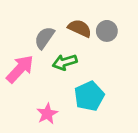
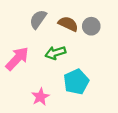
gray semicircle: (44, 38) -> (38, 19), moved

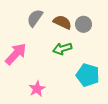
green arrow: (55, 53) -> (62, 49), moved
cyan pentagon: (76, 82) -> (88, 75), moved, turned -30

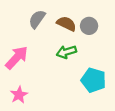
pink star: (37, 89) -> (19, 95), moved

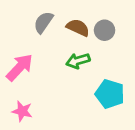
pink star: (19, 95) -> (22, 111), turned -30

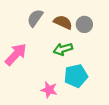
cyan pentagon: (110, 94) -> (76, 76), moved, turned -30
pink star: (22, 111) -> (49, 90), moved

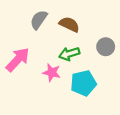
gray circle: (84, 24) -> (106, 47), moved
pink star: (49, 90) -> (52, 73), moved

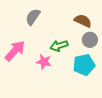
brown semicircle: (69, 24) -> (83, 21), moved
cyan pentagon: (83, 83) -> (84, 65), moved

